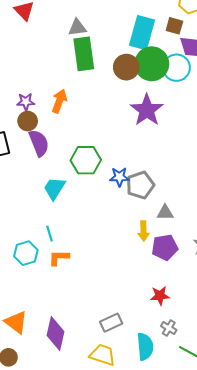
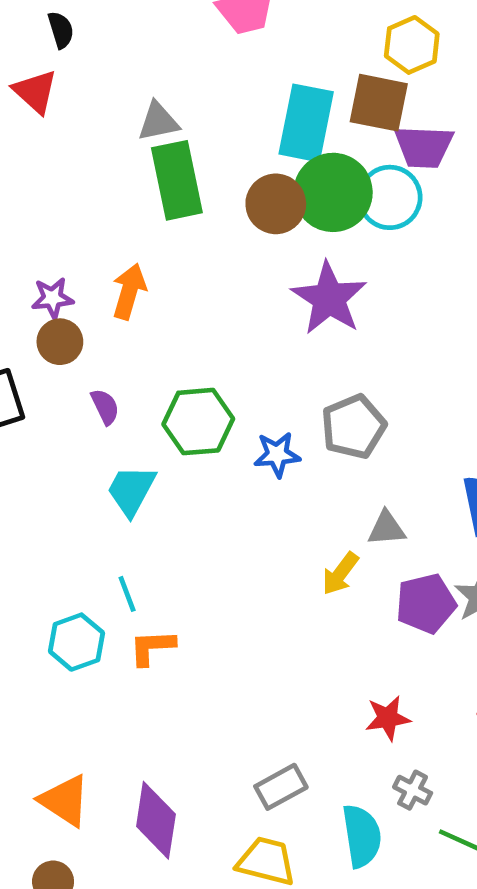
brown square: (174, 26) -> (379, 103), size x1.5
purple semicircle: (39, 143) -> (105, 407), moved, size x0.6
gray pentagon: (140, 185) -> (354, 427), moved
yellow arrow: (144, 231) -> (340, 574), turned 42
purple pentagon: (165, 247) -> (426, 603), moved

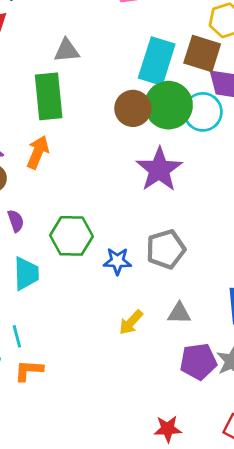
green rectangle: (177, 180) -> (49, 96), moved
cyan trapezoid: (131, 490) -> (26, 273), turned 144
yellow arrow: (340, 574) -> (131, 322), moved

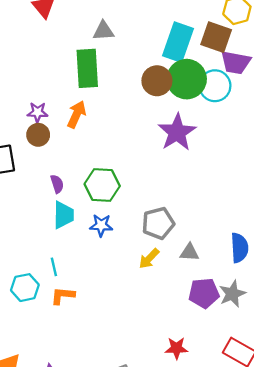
purple semicircle: (16, 221) -> (57, 184), moved
gray pentagon: (166, 249) -> (158, 223), moved
blue star: (117, 261) -> (101, 225), moved

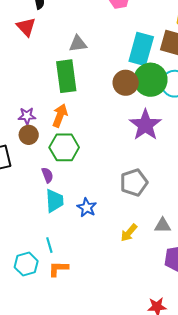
green hexagon: (102, 185) -> (64, 147), moved
gray pentagon: (158, 223) -> (134, 182), moved
blue star: (101, 225) -> (87, 207), turned 30

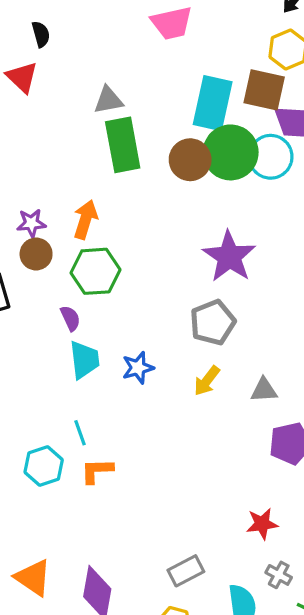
green rectangle: (66, 76) -> (123, 145), moved
purple star: (145, 125) -> (229, 256), moved
blue star: (87, 207) -> (138, 368), turned 30
yellow arrow: (129, 233) -> (207, 381), moved

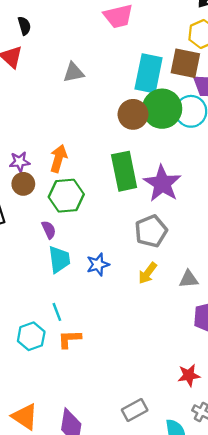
green rectangle: (123, 145) -> (124, 171), moved

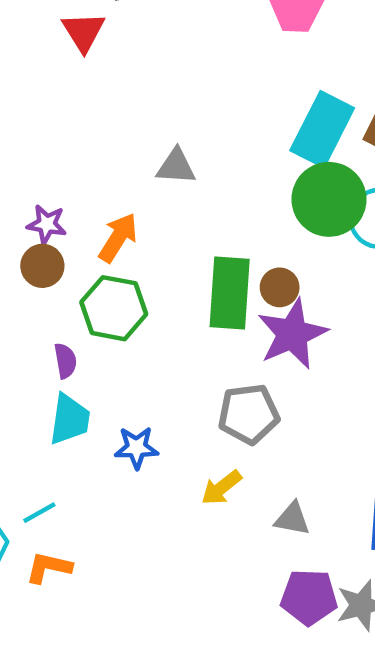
gray triangle: (74, 72) -> (176, 166), moved
brown circle: (133, 114) -> (280, 287), moved, size x0.7
cyan line: (57, 312) -> (39, 513), turned 66

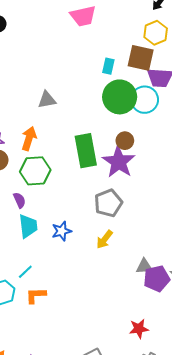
cyan rectangle: (322, 129) -> (108, 66), size x0.5
brown circle: (280, 287) -> (125, 141), moved
gray triangle: (292, 519) -> (144, 266), moved

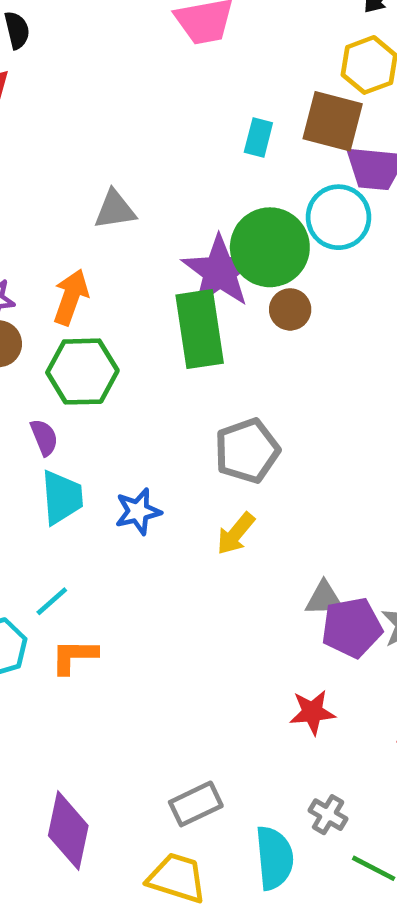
green circle: (120, 97) -> (270, 247), moved
purple star: (119, 162) -> (220, 271), moved
red star: (139, 329) -> (312, 712), moved

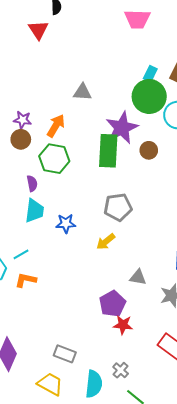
green circle: (270, 247) -> (149, 96), moved
purple pentagon: (352, 628) -> (112, 304), moved, turned -30
gray rectangle: (196, 804) -> (65, 354), turned 35

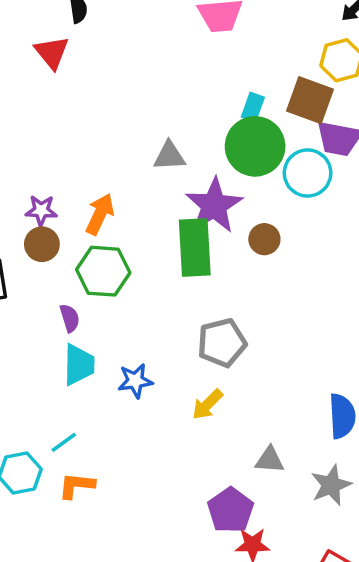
gray triangle: (82, 92) -> (169, 156), moved

